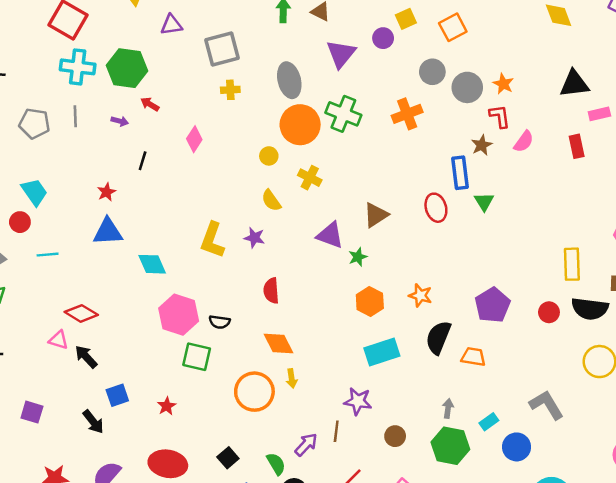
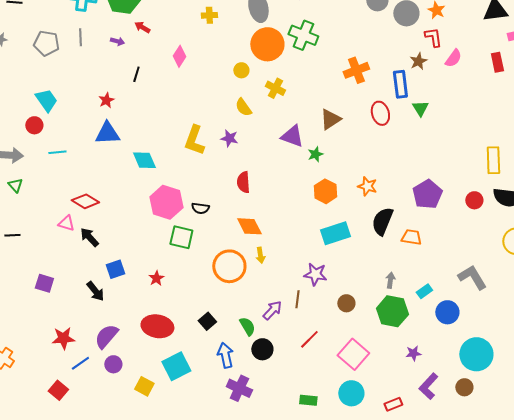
orange cross: (407, 114) -> (356, 70), moved

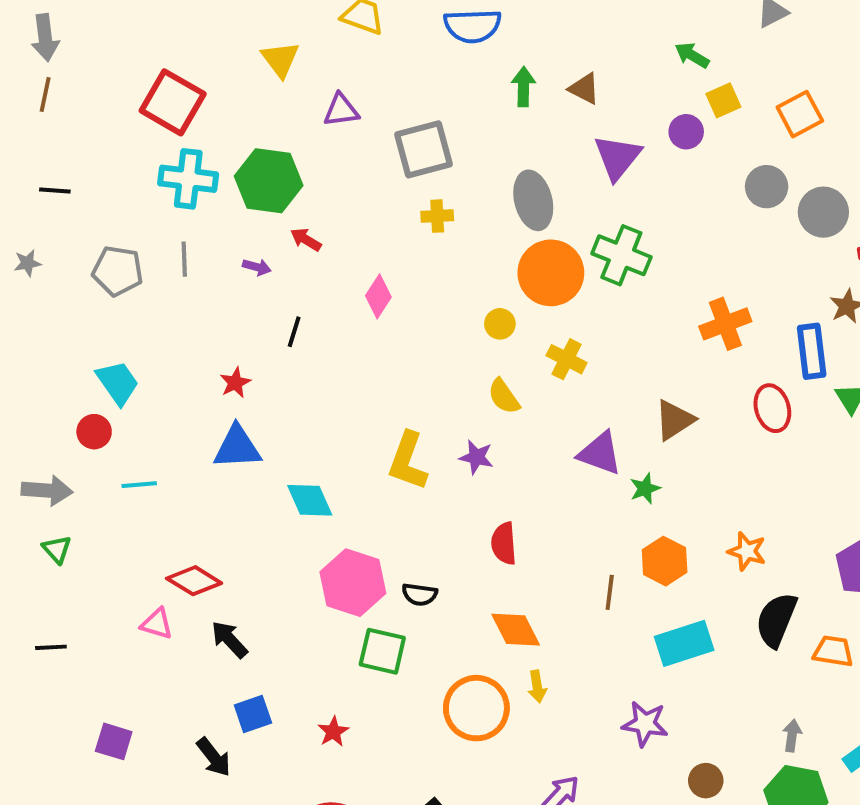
black arrow: (89, 237) -> (229, 639), moved
brown line: (297, 299) -> (610, 592), moved

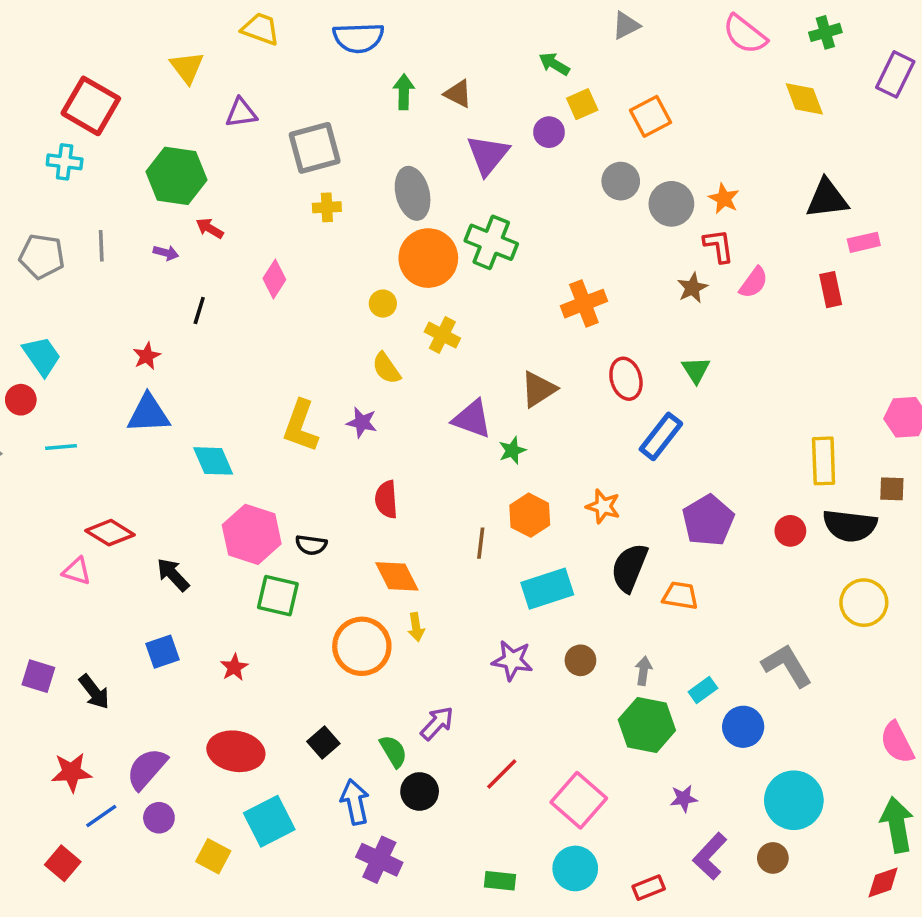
cyan cross: (188, 179) -> (65, 162), moved, size x0.7
blue rectangle: (812, 351) -> (661, 436), moved, turned 45
black arrow: (229, 639) -> (173, 575), moved
black arrow: (214, 757) -> (94, 692), moved
brown circle: (706, 781) -> (580, 660), moved

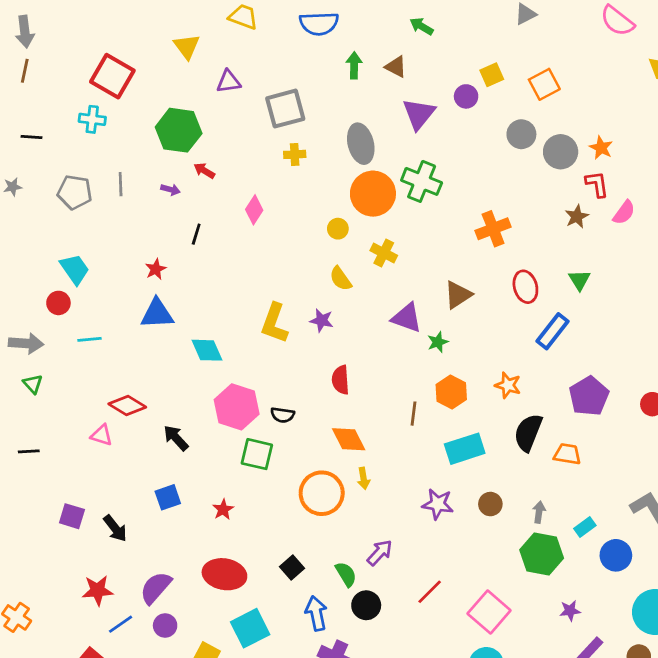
green arrow: (554, 64) -> (422, 26), moved

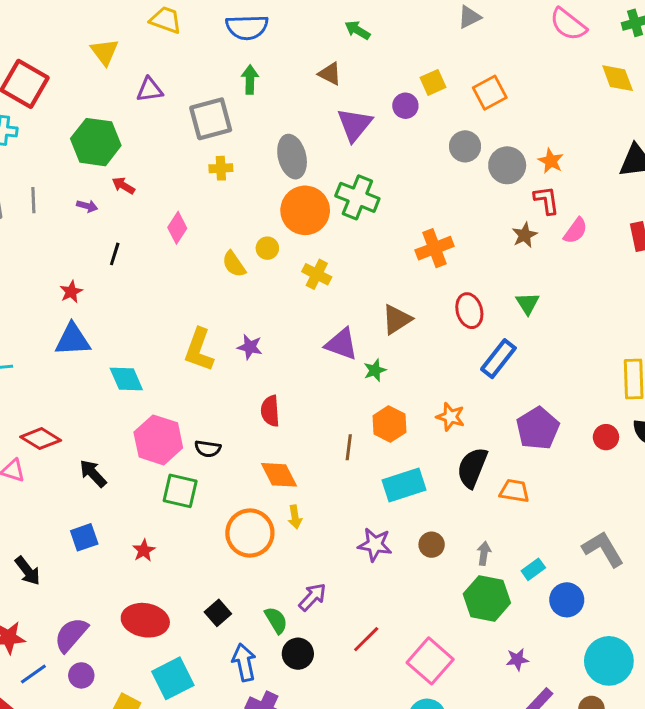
green arrow: (354, 65) -> (250, 80), moved
yellow semicircle: (341, 279) -> (234, 264), moved

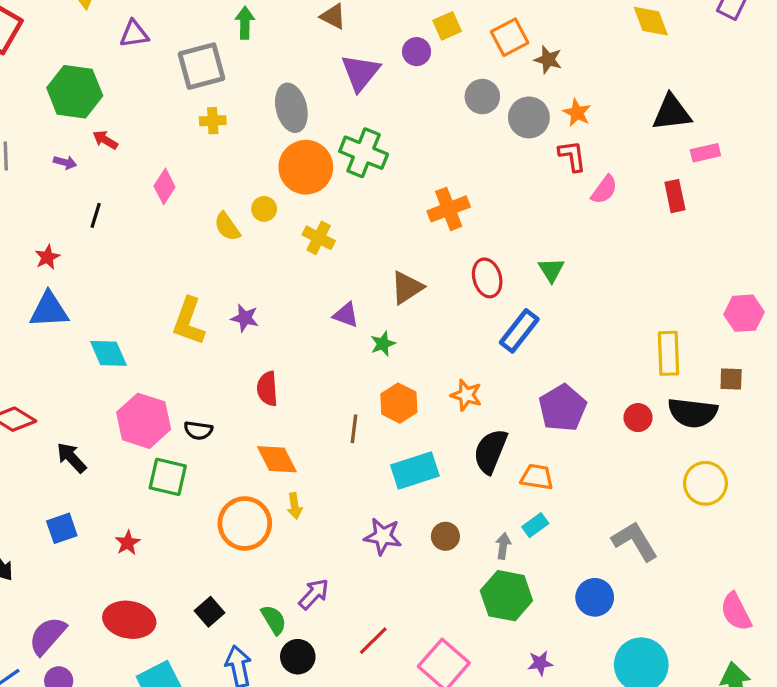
brown star: (525, 235) -> (548, 60), moved, turned -30
purple triangle: (341, 344) -> (346, 315), size x0.7
cyan rectangle: (533, 569) -> (535, 525), moved

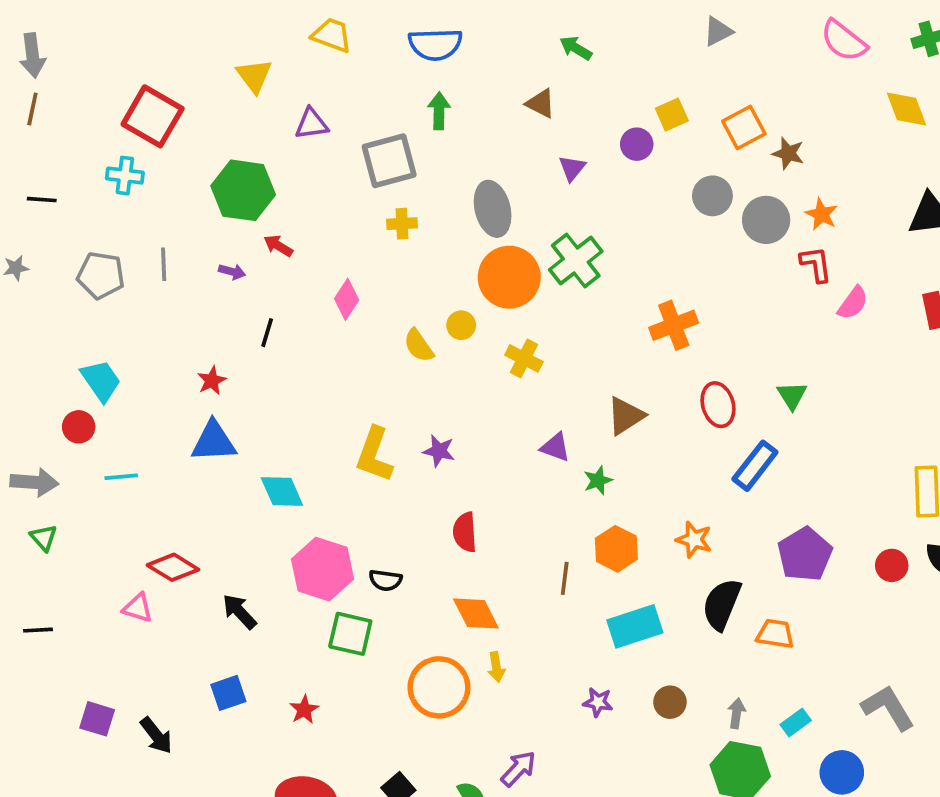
purple triangle: (360, 72) -> (572, 168), size x0.6
green cross: (364, 153) -> (576, 261), turned 30
cyan rectangle: (535, 525) -> (796, 722), moved
purple star: (383, 536) -> (598, 702), size x0.7

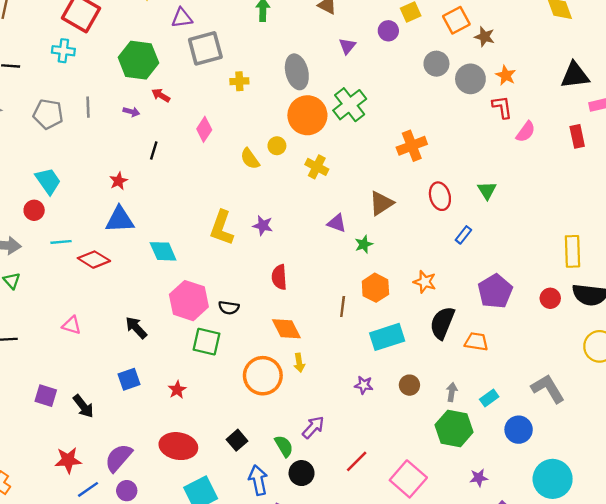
gray square: (389, 161) -> (205, 48), moved
blue rectangle: (755, 466) -> (463, 235), size x0.6
red diamond: (173, 567) -> (94, 260), moved

